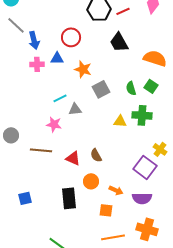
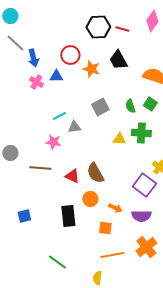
red line: (123, 11) -> (122, 29), turned 40
pink cross: (37, 64) -> (36, 82), turned 32
orange star: (83, 69) -> (91, 69), moved
brown semicircle: (96, 155) -> (95, 173), size x1.5
orange cross: (147, 229) -> (146, 247), turned 35

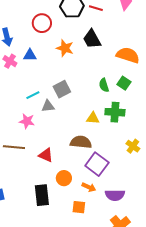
red circle: (70, 55) -> (42, 23), moved
gray square: (100, 107) -> (62, 89), moved
brown semicircle: (95, 173) -> (81, 142), moved, turned 125
purple square: (144, 185) -> (97, 164), moved

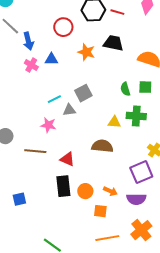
black trapezoid: (92, 39) -> (113, 43), turned 130
green square: (124, 83) -> (145, 87), turned -32
purple square: (97, 164) -> (141, 172), moved, turned 30
orange circle: (64, 178) -> (85, 191), moved
black rectangle: (42, 195) -> (63, 186), moved

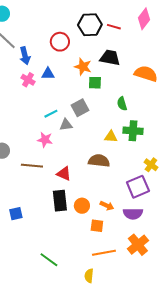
green square: (145, 87) -> (95, 83), moved

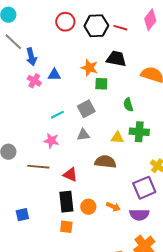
red circle: (60, 42) -> (65, 22), moved
gray triangle: (66, 125) -> (83, 135), moved
orange square: (97, 226) -> (66, 227), moved

